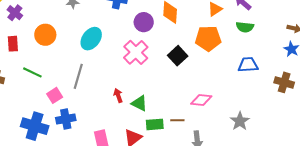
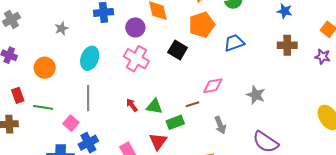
red rectangle: (13, 44) -> (18, 95), moved
blue trapezoid: (248, 65) -> (234, 43), moved
brown line: (177, 120) -> (193, 104), moved

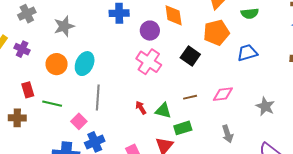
gray star: (62, 28) -> (64, 26), moved, size x1.5
cyan ellipse: (90, 58) -> (85, 64), moved
brown line: (193, 104) -> (190, 97), moved

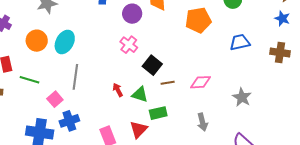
blue trapezoid: (247, 53) -> (240, 42), moved
black square: (190, 56) -> (152, 65), moved
pink cross: (149, 62) -> (129, 45), size x0.7

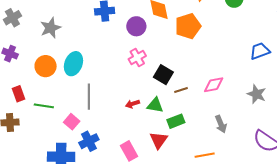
orange pentagon: (198, 20) -> (188, 26), moved
blue trapezoid: (240, 42) -> (260, 51), moved
pink cross: (129, 45) -> (137, 58), turned 30
red arrow: (118, 90) -> (133, 104), turned -72

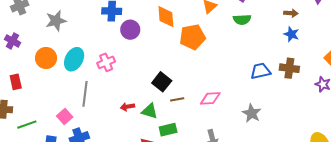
purple circle: (136, 26) -> (130, 30), moved
pink cross: (137, 58) -> (106, 62), moved
green line: (44, 106) -> (27, 125), moved, turned -36

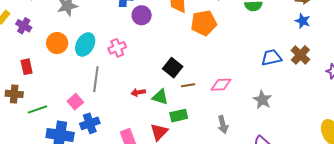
brown cross: (289, 68) -> (300, 55), turned 36

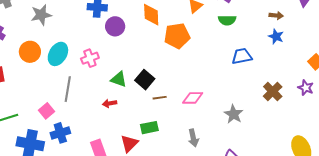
brown cross: (300, 55) -> (273, 91), moved
blue trapezoid: (271, 58) -> (242, 56), moved
green triangle: (160, 97) -> (119, 79), moved

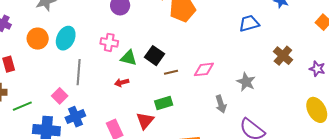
pink cross: (90, 58) -> (109, 42), moved, turned 36
purple star: (306, 88) -> (317, 69), moved
gray arrow: (193, 138) -> (221, 104), moved

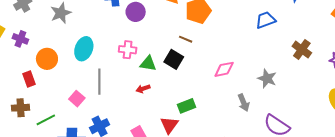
orange circle: (38, 39) -> (47, 59), moved
brown line: (171, 72) -> (186, 39), moved, turned 40
pink square: (60, 96) -> (77, 99), moved

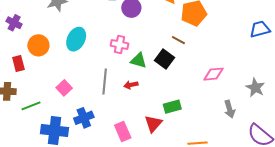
gray line: (99, 82) -> (105, 81), moved

